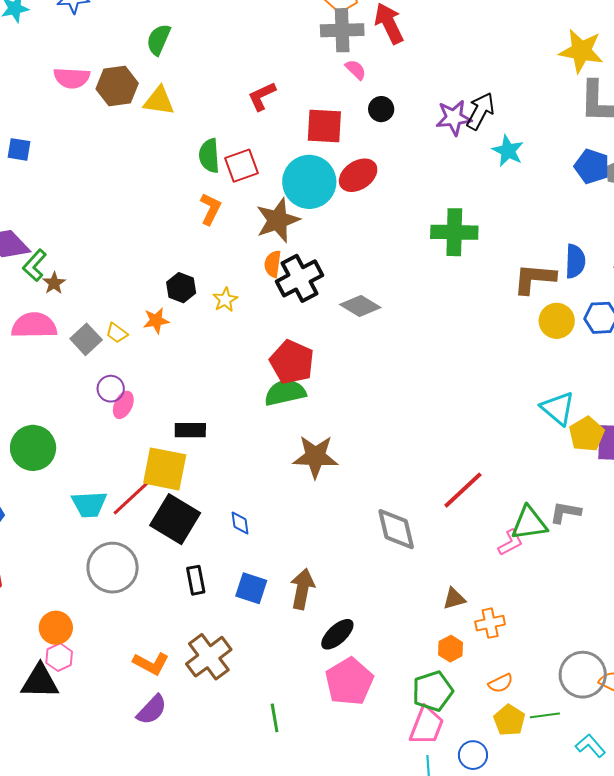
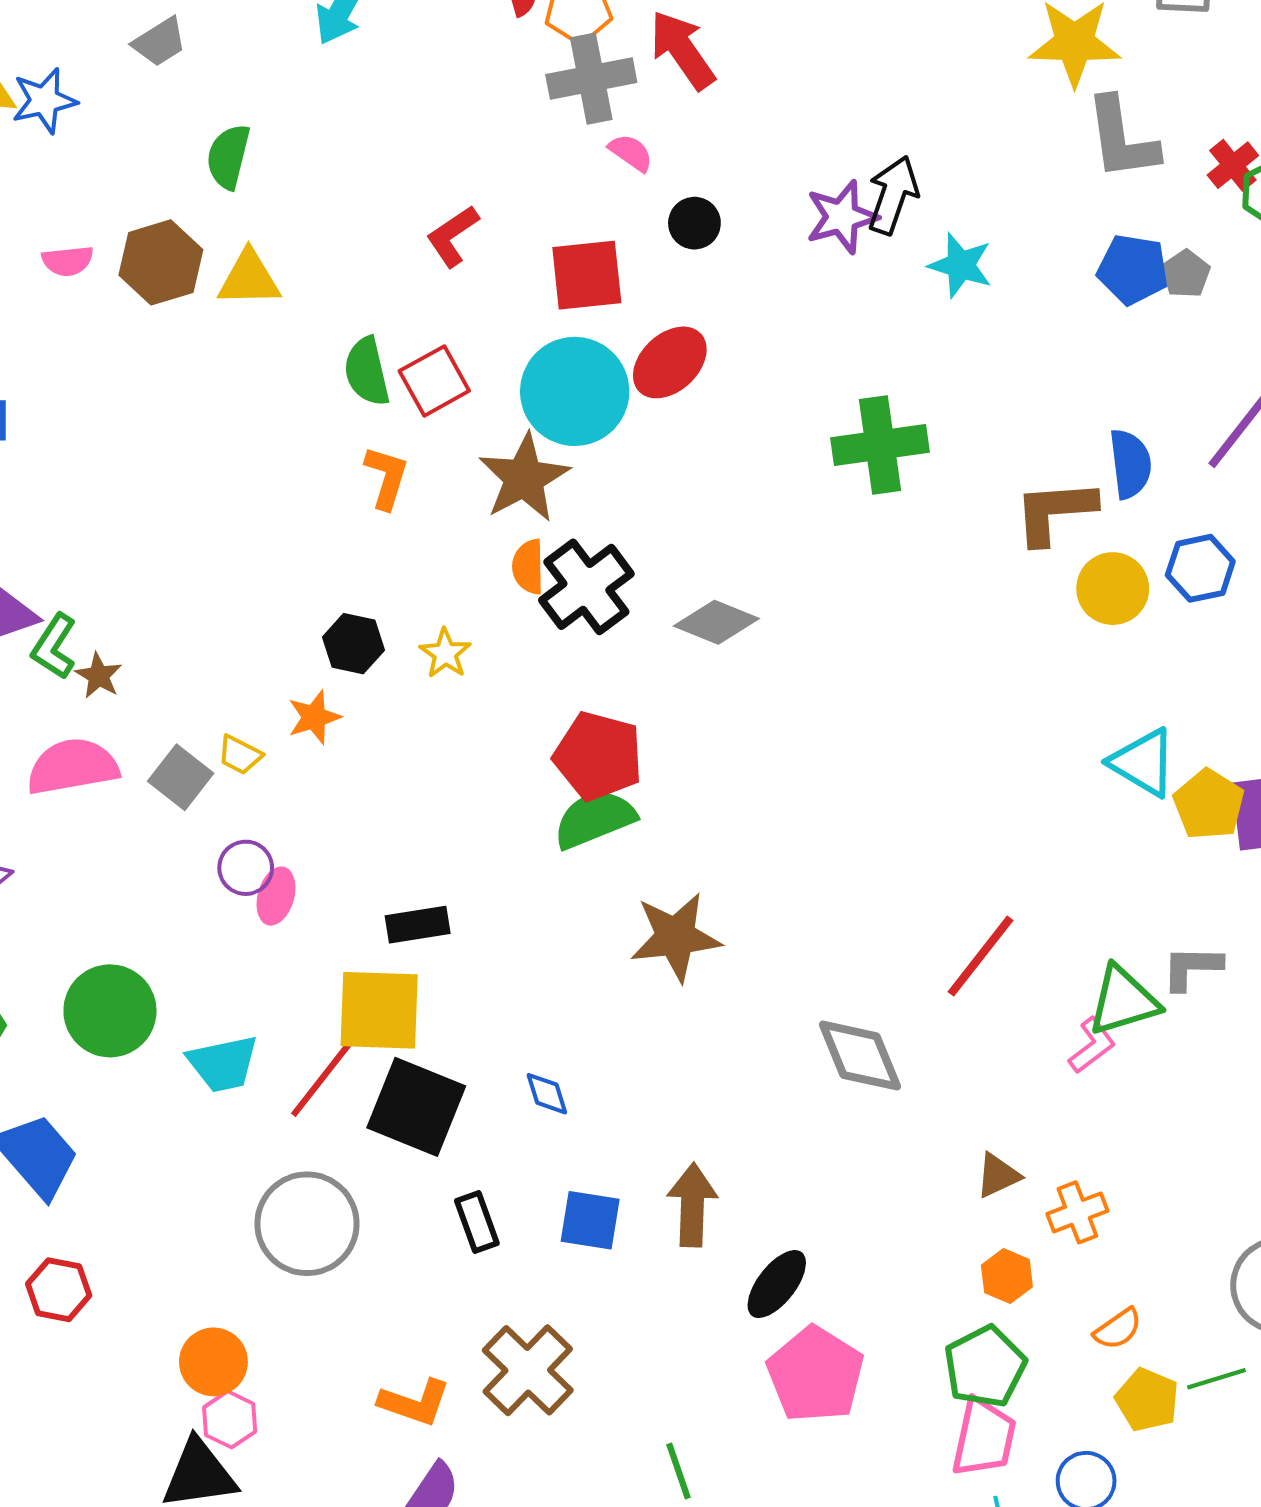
pink semicircle: (72, 78) -> (68, 261), size x0.7
cyan trapezoid: (89, 504) -> (223, 1064), moved

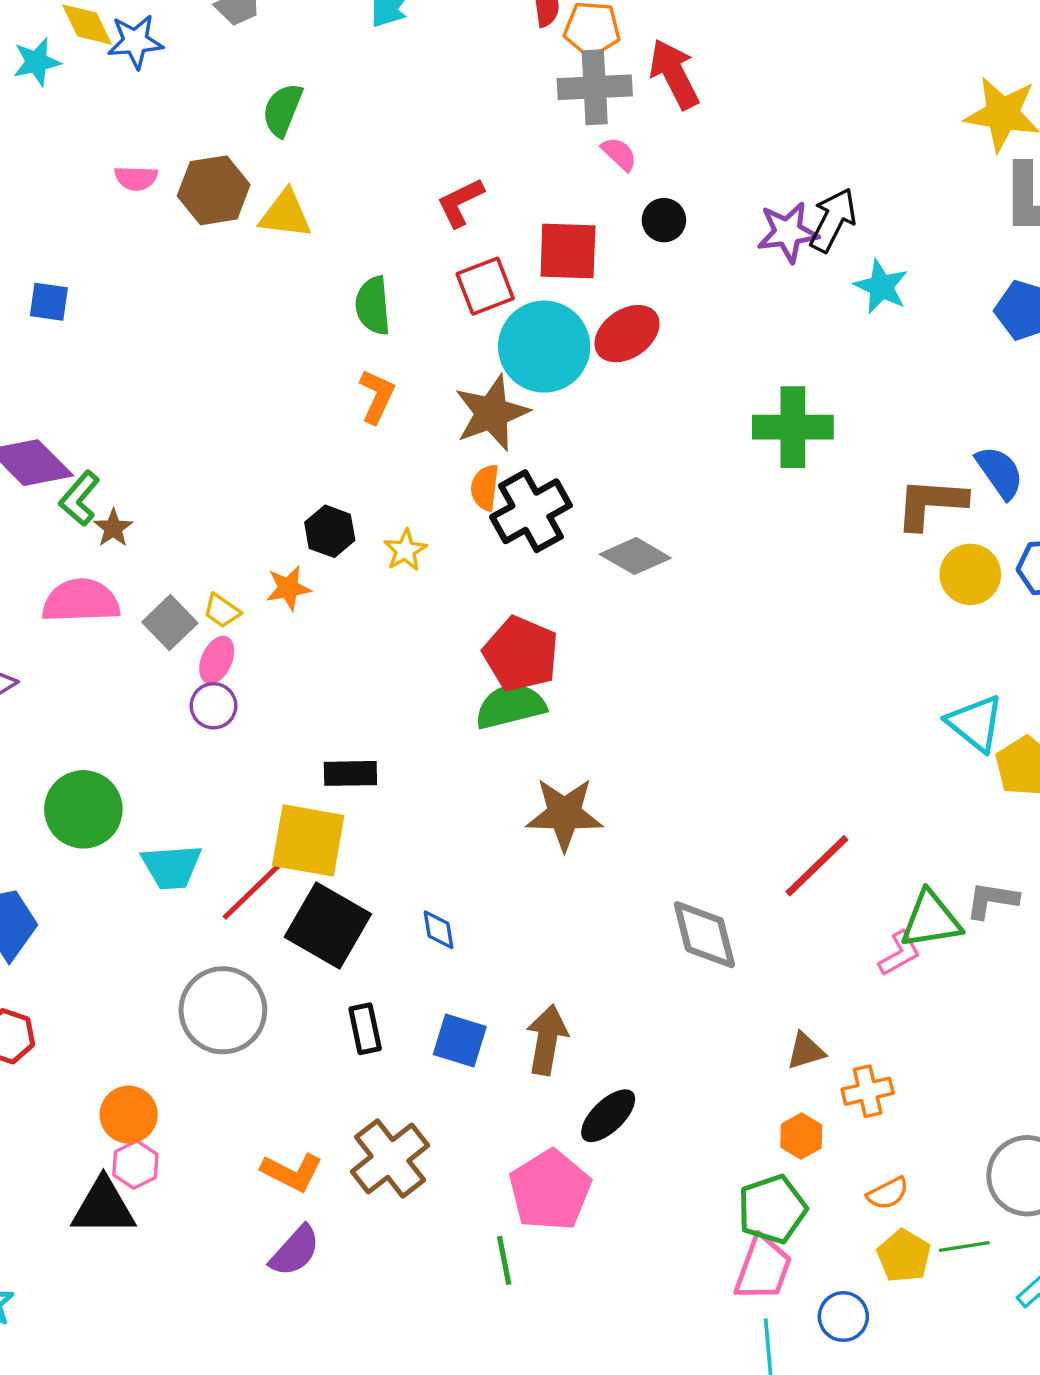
red square: (434, 381) -> (485, 286), moved
blue semicircle: (1130, 464) -> (1000, 472), turned -36
pink ellipse: (276, 896) -> (217, 660), moved
pink pentagon: (815, 1374) -> (550, 1190), moved

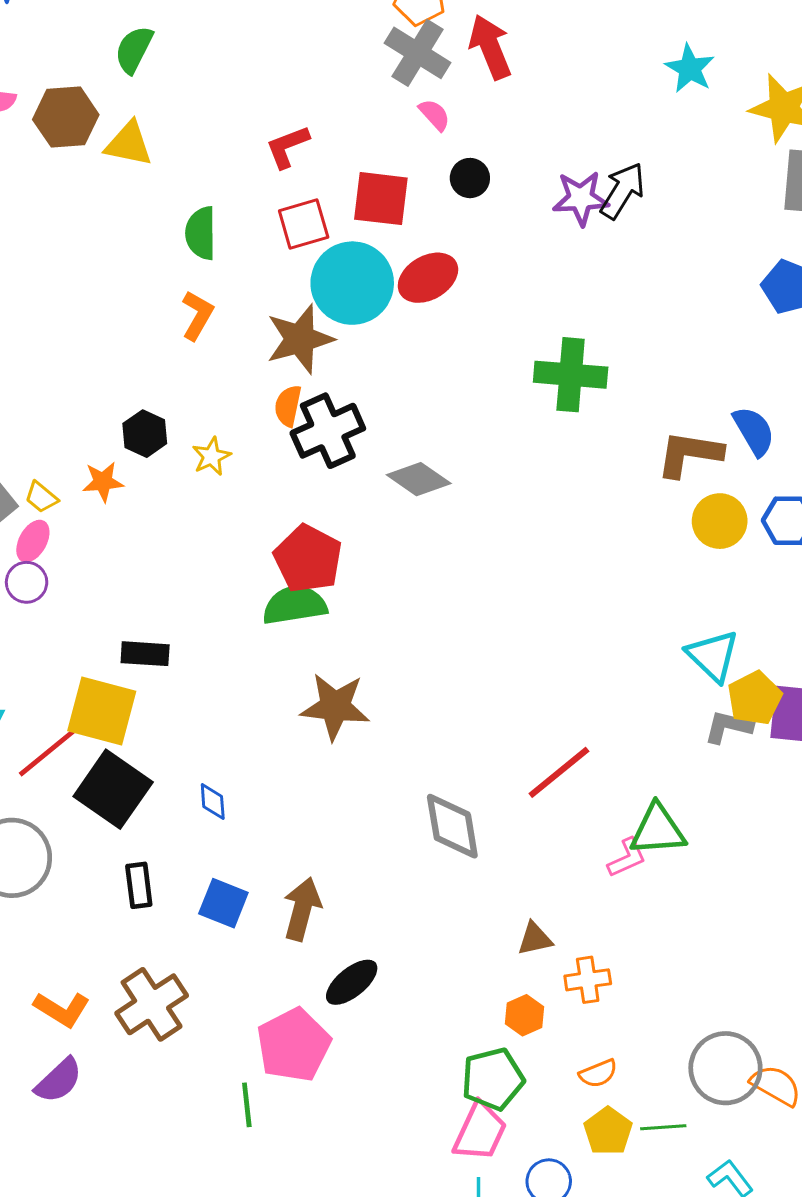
gray cross: (595, 87) -> (418, 53), turned 30
cyan star: (881, 287) -> (690, 68), moved
gray L-shape: (992, 900) -> (728, 727), moved

